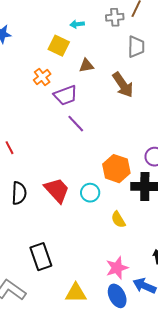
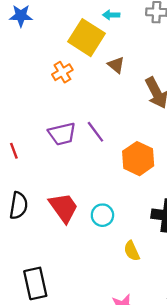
yellow square: (59, 46) -> (86, 38), size x1.4
brown triangle: (86, 66) -> (116, 65), turned 42
purple trapezoid: (66, 95) -> (62, 134), moved
orange hexagon: (116, 169) -> (138, 159), moved

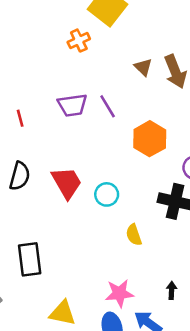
brown triangle: (116, 65) -> (143, 67), moved

